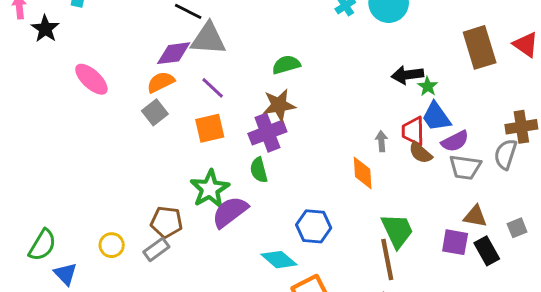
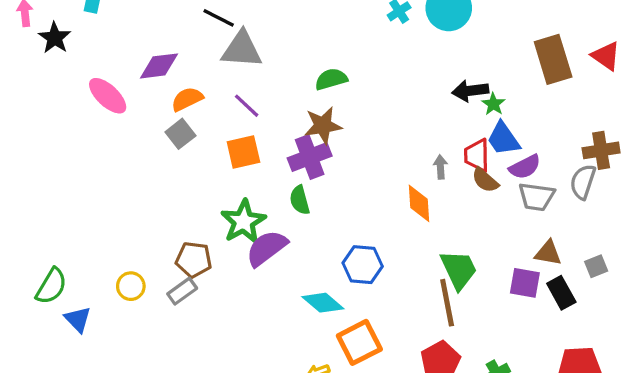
purple diamond: (174, 53) -> (159, 66), moved

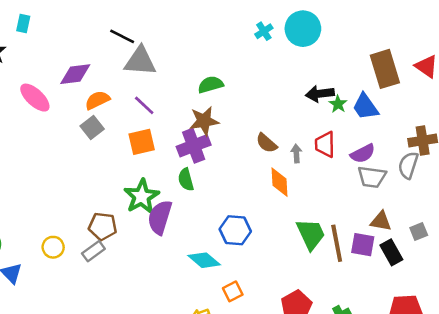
blue trapezoid: (503, 139) -> (365, 107), moved
brown semicircle: (485, 180) -> (266, 143), moved
purple semicircle: (267, 248) -> (160, 217), turned -36
brown line: (447, 303) -> (337, 243), moved
orange square: (359, 342) -> (233, 291), size x0.6

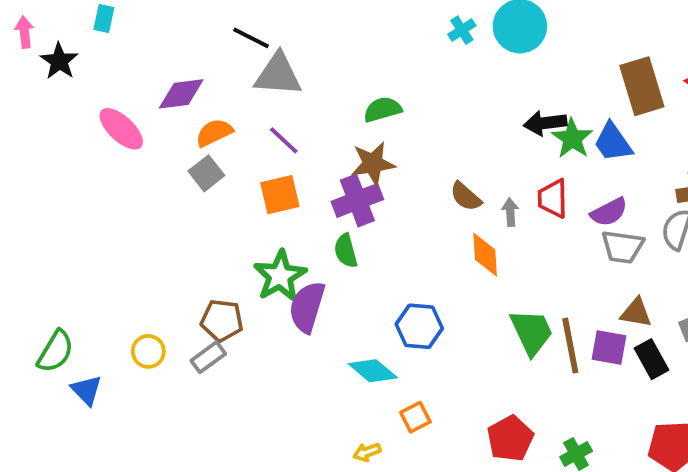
green star: (338, 104) -> (572, 138), size x1.5

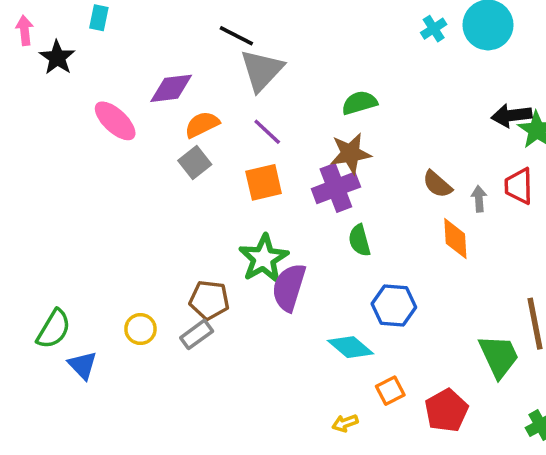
gray triangle: (278, 75) -> (262, 70), turned -51
green semicircle: (346, 251) -> (359, 240), moved
green trapezoid: (532, 332) -> (499, 356), moved
red pentagon: (510, 438) -> (446, 410), moved

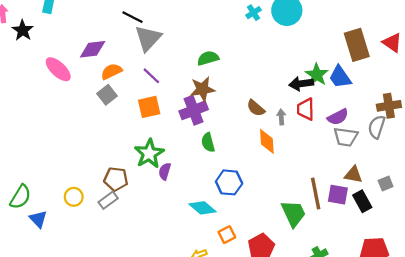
black arrow: (512, 115) -> (301, 84), moved
purple semicircle: (289, 287) -> (165, 171), size x0.6

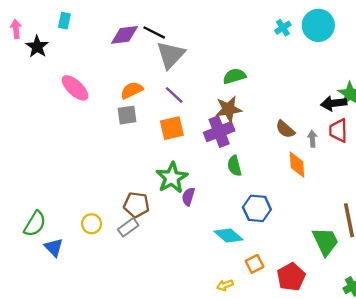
purple diamond: (93, 49) -> (125, 35), moved
gray square: (107, 95) -> (127, 115), turned 30

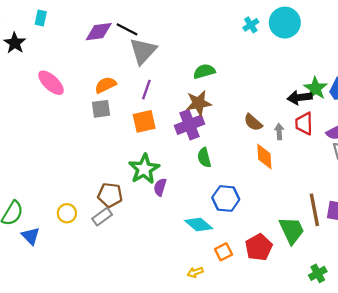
purple line: (174, 95) -> (146, 90), turned 66
red pentagon: (291, 277) -> (259, 247), moved

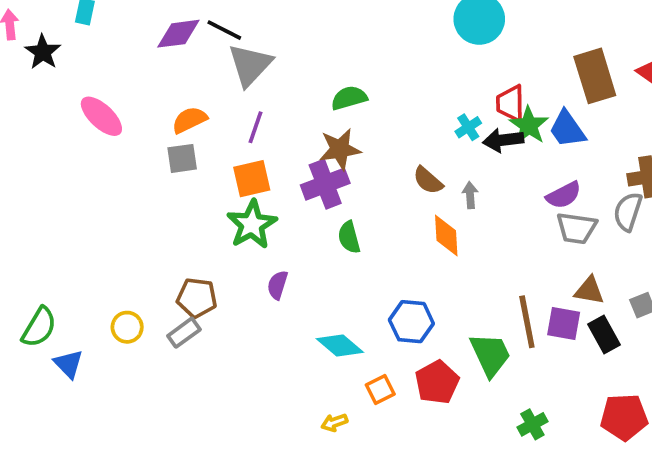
cyan cross: (251, 25) -> (468, 127), moved
red trapezoid: (304, 124) -> (510, 103), moved
green star: (144, 169) -> (252, 224), moved
blue hexagon: (226, 198) -> (411, 322), moved

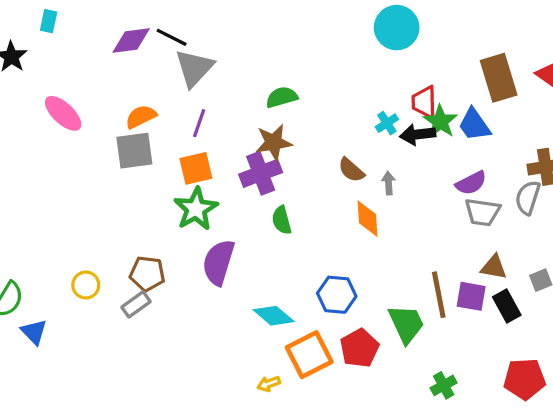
gray square: (182, 158) -> (134, 151), size x1.4
purple semicircle: (278, 285) -> (219, 262), size x1.8
yellow circle: (127, 327) -> (86, 285), moved
orange square: (380, 390) -> (309, 355), size x1.8

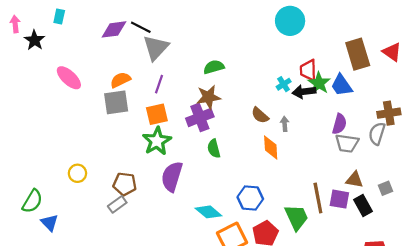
purple semicircle: (471, 183) -> (339, 124), turned -48
yellow circle: (86, 285) -> (77, 173), moved

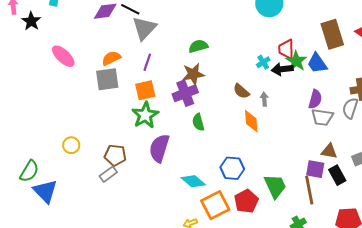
brown line: (318, 198) -> (309, 190), moved
blue triangle: (50, 223) -> (45, 191), size x1.5

